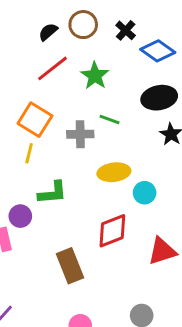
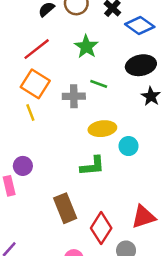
red line: (52, 68) -> (37, 49), moved
yellow line: (29, 153) -> (30, 112), turned -35
green L-shape: (52, 193) -> (92, 166), moved
red diamond: (112, 231) -> (101, 228), moved, turned -36
red triangle: (162, 251) -> (143, 217), moved

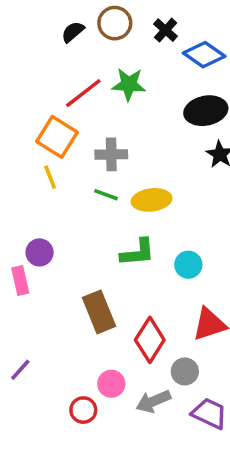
green star: (86, 47) -> (129, 84), turned -30
red line: (37, 49) -> (83, 93), moved
green line: (99, 84) -> (106, 195), moved
cyan circle: (129, 146) -> (188, 265), moved

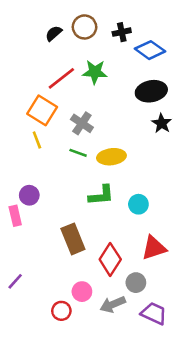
black cross: (166, 30) -> (122, 32), turned 36
gray cross: (111, 154) -> (82, 123), turned 35

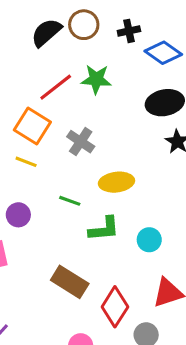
black semicircle: (54, 33) -> (46, 33), size x1.5
yellow line: (37, 140) -> (26, 162), turned -48
green line: (78, 153) -> (70, 201), moved
purple circle: (29, 195) -> (18, 215), moved
brown rectangle: (73, 239) -> (70, 282), turned -36

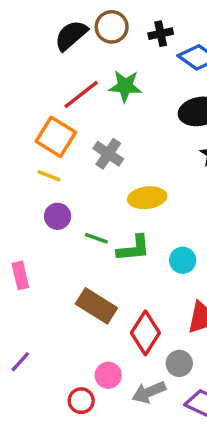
green line: (70, 201) -> (96, 238), moved
purple circle: (18, 215) -> (58, 216), moved

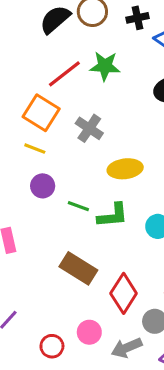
red circle: (81, 401) -> (52, 346), moved

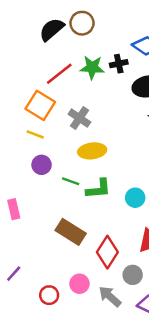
black cross: (138, 18) -> (119, 64), moved
yellow ellipse: (125, 169) -> (92, 151), moved
gray arrow: (127, 348) -> (110, 296), turned 65

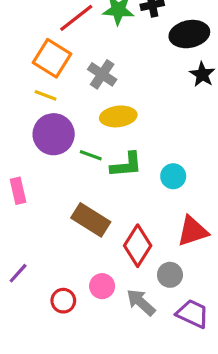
purple circle: (42, 165) -> (54, 134), size x1.6

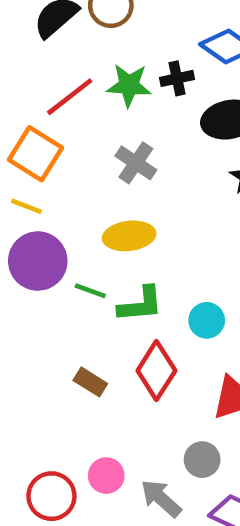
gray cross: (102, 74) -> (136, 163), moved
brown rectangle: (91, 220) -> (90, 382), size x0.6
red diamond: (138, 246) -> (156, 371), moved
red circle: (63, 301) -> (51, 496), size x1.4

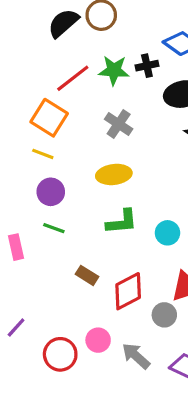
purple circle: (38, 261) -> (51, 192), size x0.7
green line: (90, 291) -> (54, 228), moved
red diamond: (156, 371) -> (128, 291), moved, turned 30
gray circle: (202, 460) -> (164, 315), moved

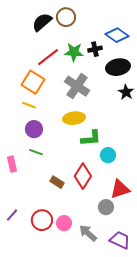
gray cross: (119, 124) -> (77, 86), size x1.4
green L-shape: (122, 222) -> (91, 138), moved
red diamond: (128, 291) -> (83, 176), moved, turned -30
red circle: (60, 354) -> (42, 220), moved

